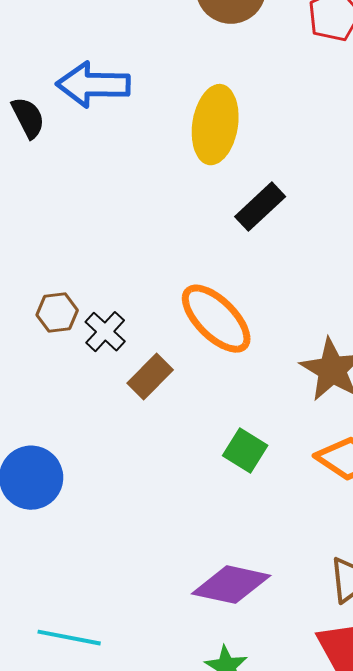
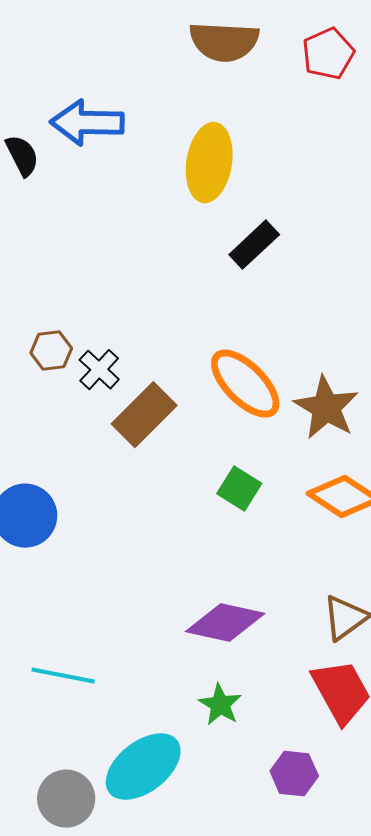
orange ellipse: (216, 319) -> (245, 384), moved
brown rectangle: (150, 377) -> (144, 415), size x1.4

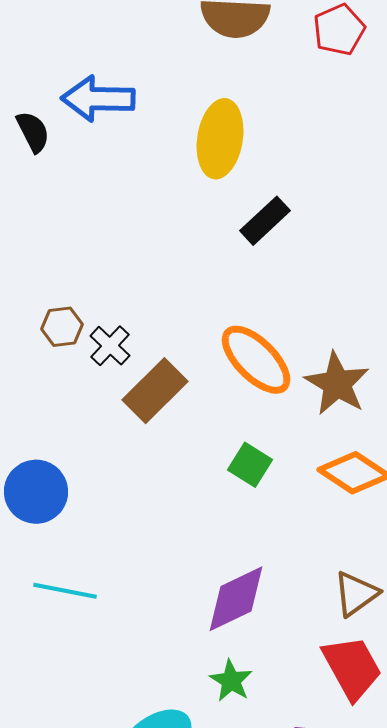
purple diamond: (225, 623) -> (236, 599), turned -38
cyan line: (63, 676) -> (65, 591), moved

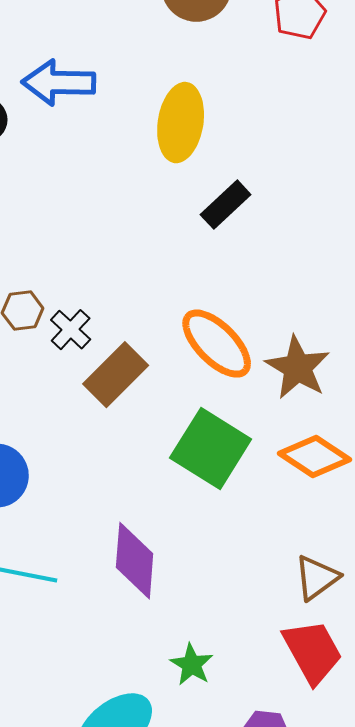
green square: (250, 465) -> (211, 449), size x1.8
purple diamond: (236, 599) -> (135, 561), moved, turned -60

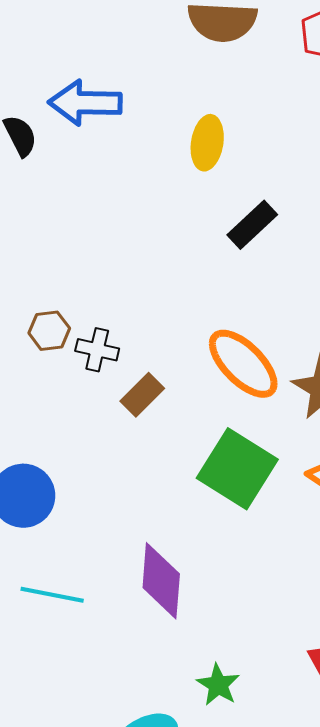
yellow ellipse: (181, 123) -> (207, 143), size x0.7
black cross: (71, 330) -> (97, 350), turned -30
brown rectangle: (116, 375) -> (142, 395), size x0.7

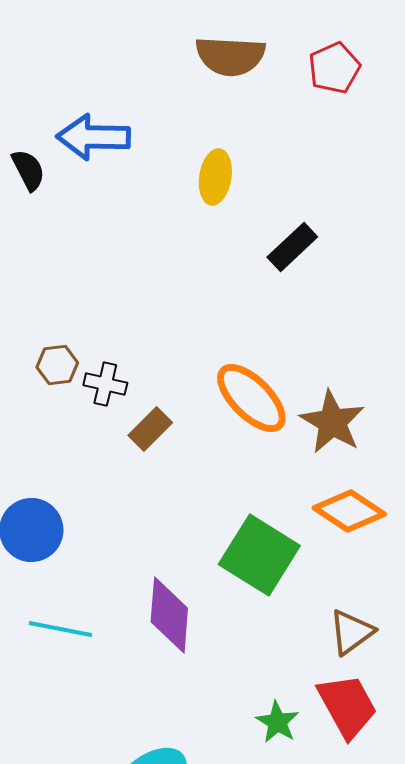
black rectangle: (252, 225) -> (292, 247), moved
green square: (237, 469) -> (259, 555), moved
green star: (218, 685) -> (277, 722), moved

